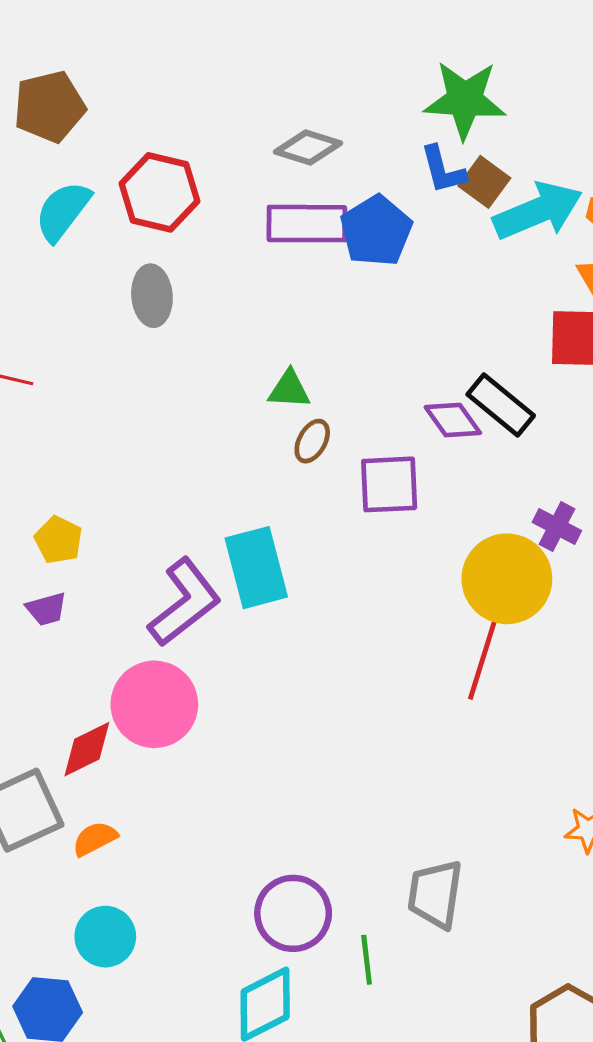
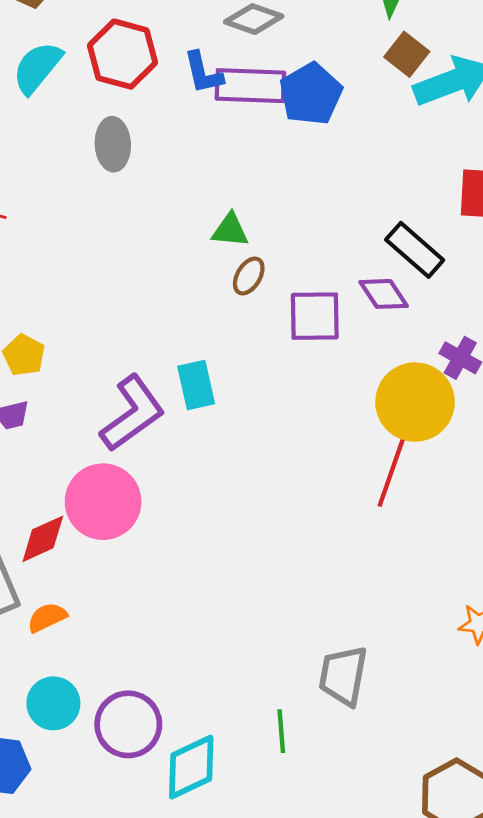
blue L-shape: (443, 170) -> (203, 73), moved
purple diamond: (453, 420) -> (384, 294), moved
cyan rectangle: (256, 568) -> (196, 385), size x0.7
purple circle: (293, 913) -> (128, 724), moved

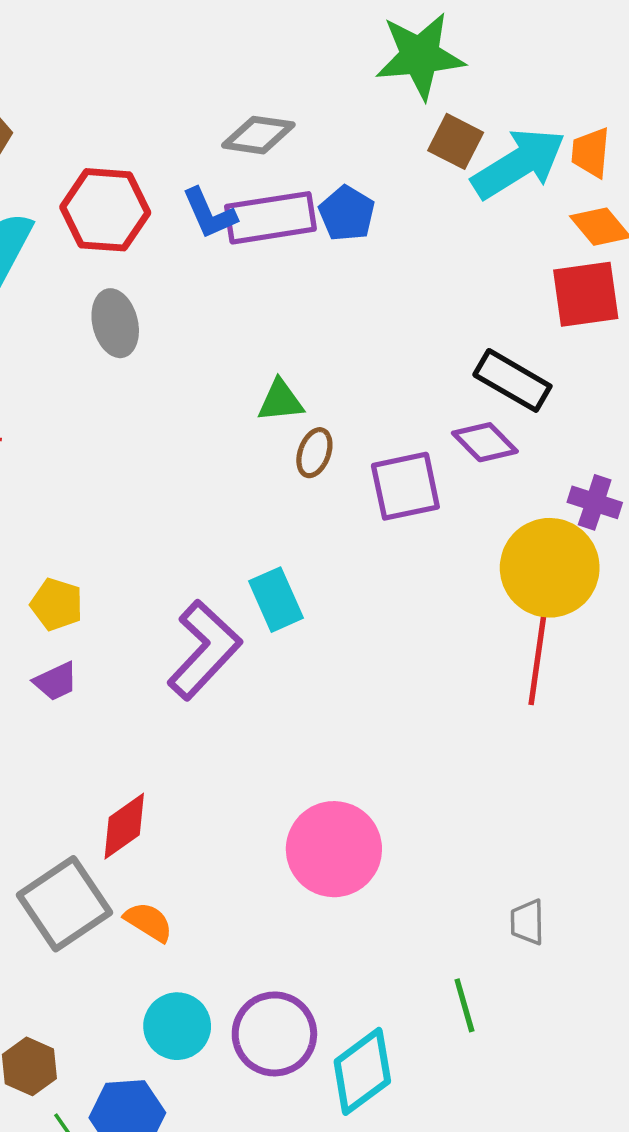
blue pentagon: (311, 94) -> (347, 213), size x0.7
pink circle: (103, 502) -> (334, 849), moved
orange semicircle: (47, 617) -> (148, 922), turned 69
gray trapezoid: (343, 676) -> (527, 922), size x0.6

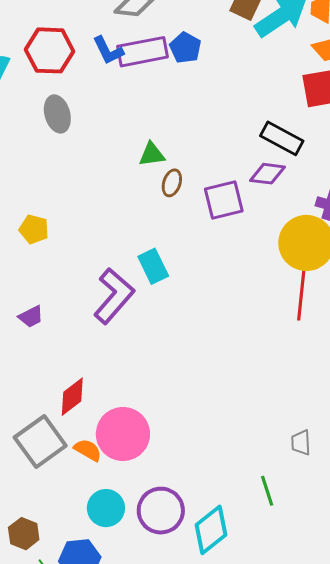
purple diamond: (485, 442) -> (268, 174), turned -36
yellow pentagon: (57, 604) -> (34, 229), moved
pink circle: (334, 849) -> (123, 434), moved

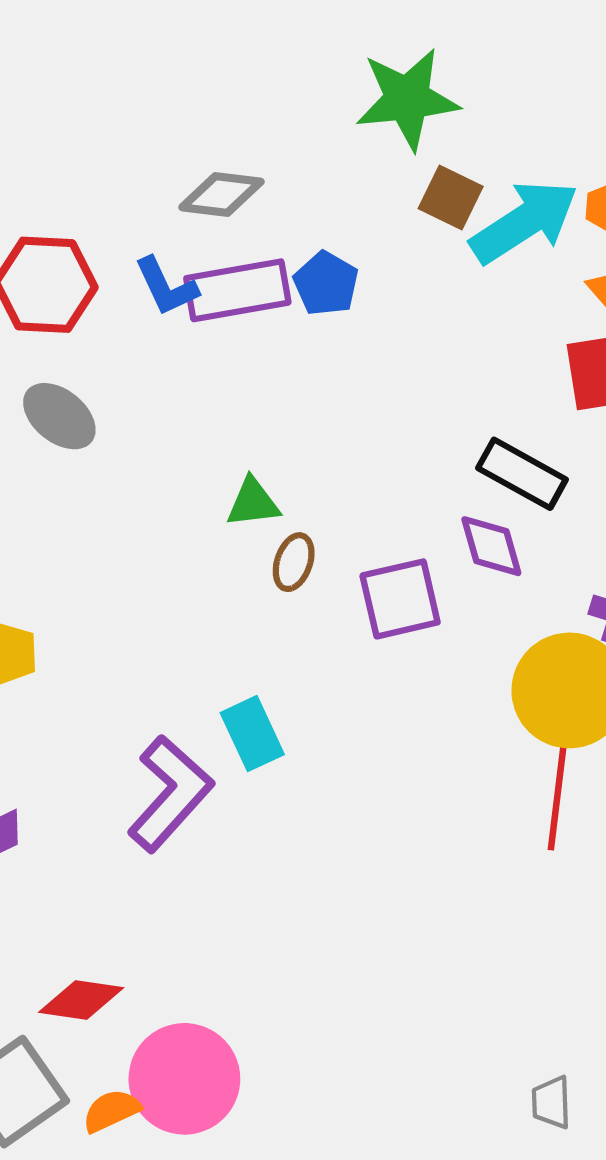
gray ellipse: (57, 114) -> (59, 416), turned -36
purple diamond: (268, 174) -> (491, 546), turned 66
red diamond: (72, 397) -> (81, 1000), turned 45
orange semicircle: (88, 450) -> (111, 1111), turned -56

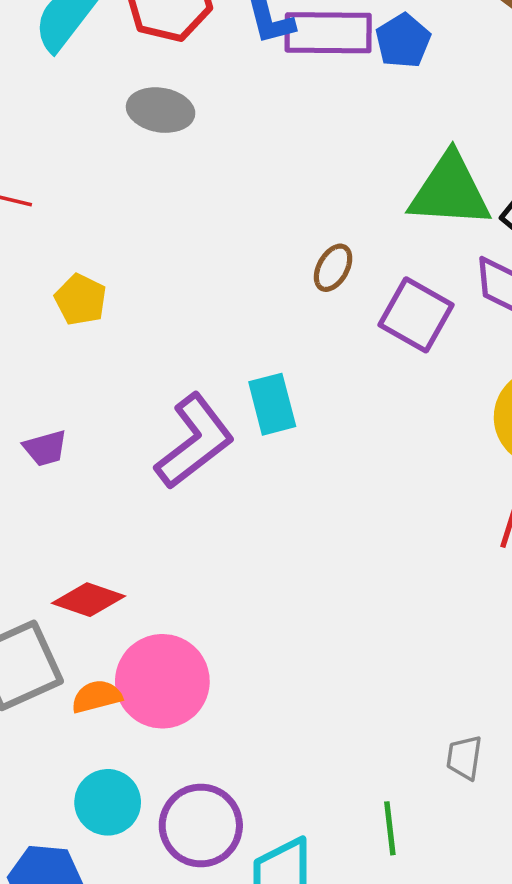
gray ellipse: (59, 416) -> (161, 110), turned -40
green triangle: (253, 503) -> (450, 191), moved, size x1.8
purple square: (400, 599) -> (416, 315), turned 32

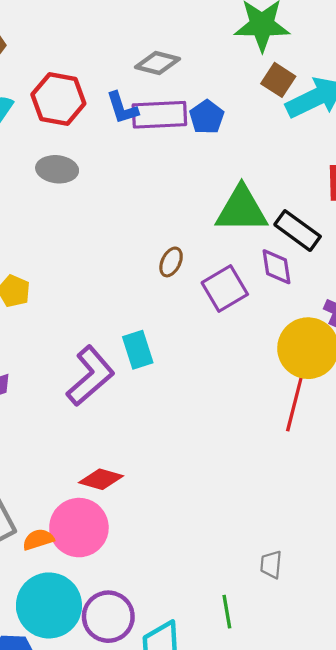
purple square: (416, 315) -> (225, 289), turned 33
red diamond: (89, 600) -> (101, 479), moved
cyan circle: (108, 802) -> (49, 605), size x1.6

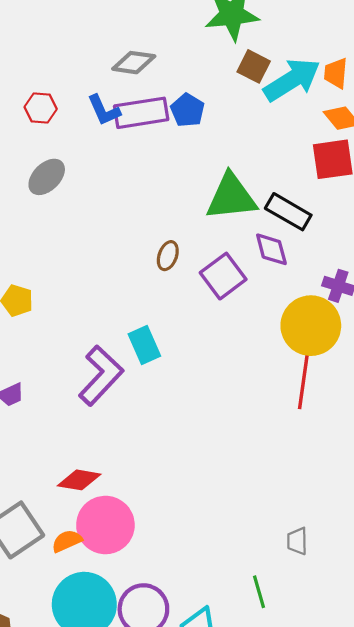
red hexagon: (58, 99) -> (41, 108), size x0.6
gray ellipse: (57, 169) -> (47, 177), turned -45
red diamond: (101, 479) -> (79, 480), moved

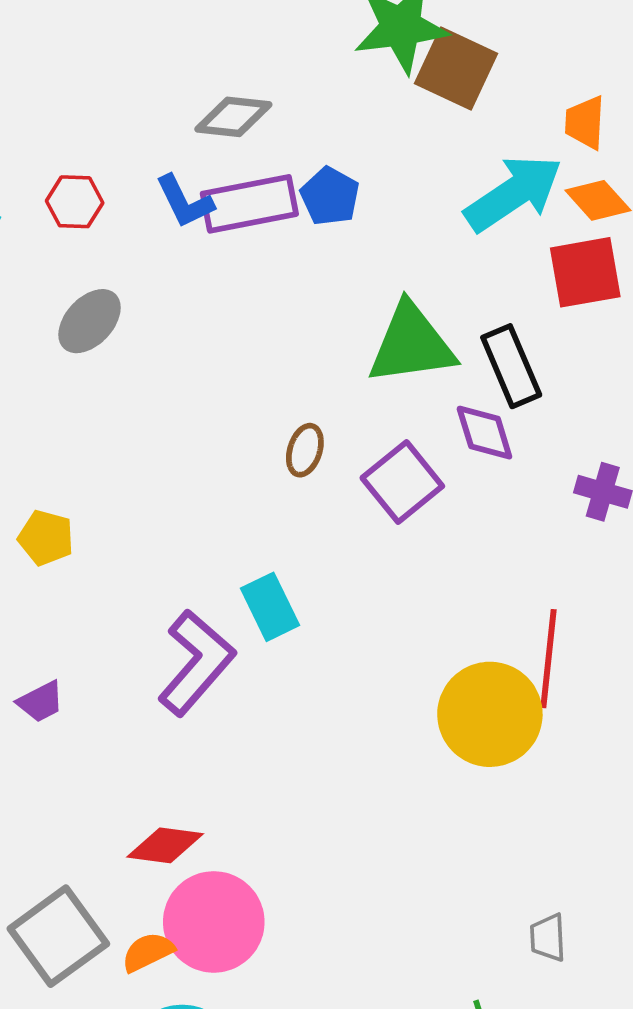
brown square: (254, 66) -> (456, 69), moved, size x1.4
cyan arrow: (292, 80) -> (513, 193), moved
black rectangle: (288, 212) -> (511, 366), turned 39
yellow circle: (311, 326) -> (490, 714), moved

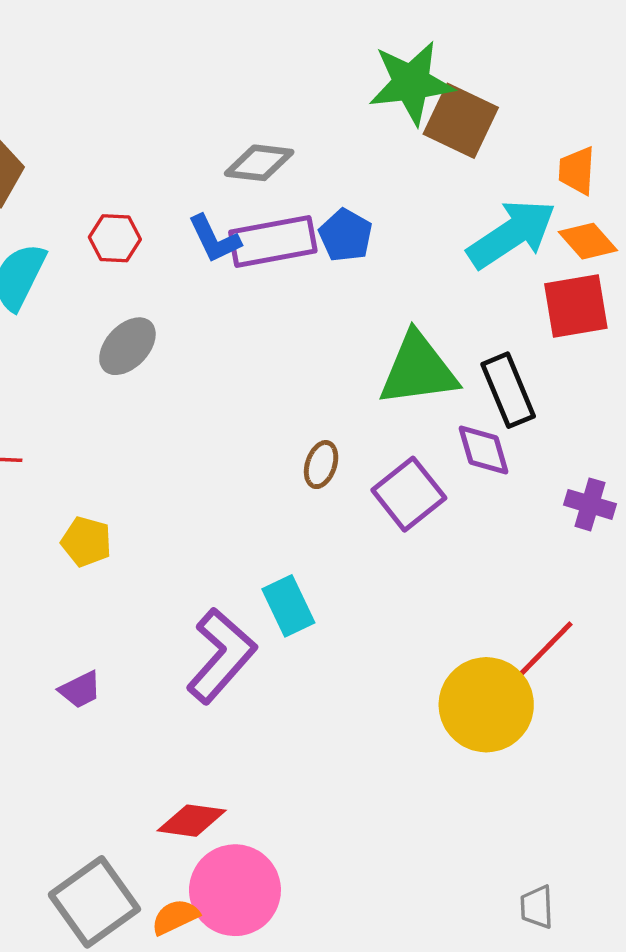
red line: (548, 659) -> (540, 655), turned 38

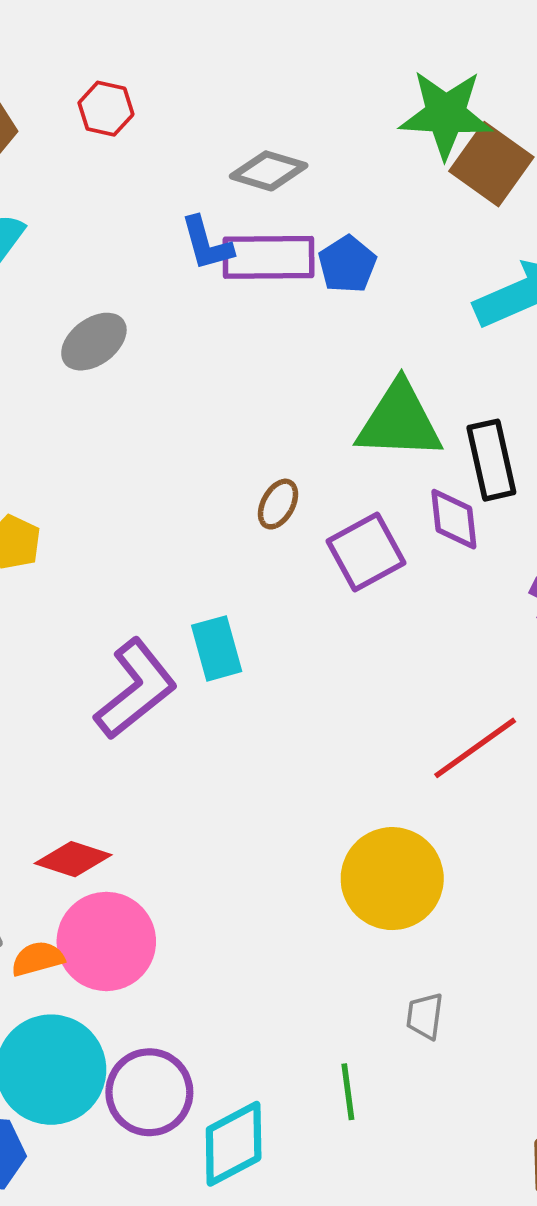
red hexagon: (115, 238) -> (106, 109), moved
yellow circle: (486, 705) -> (392, 879), moved

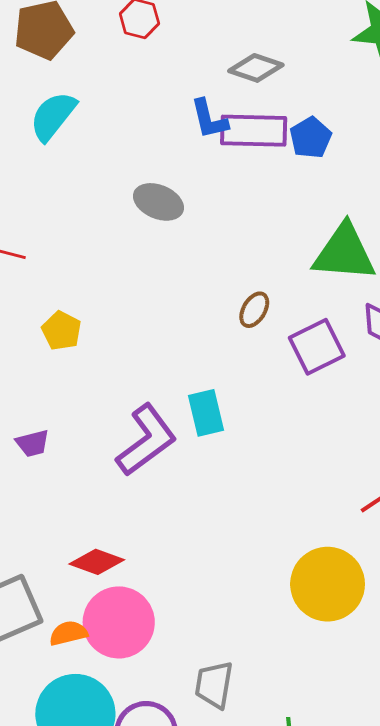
gray ellipse: (94, 342) -> (158, 202), moved, turned 57
gray trapezoid: (425, 1016) -> (214, 685), moved, size x1.4

